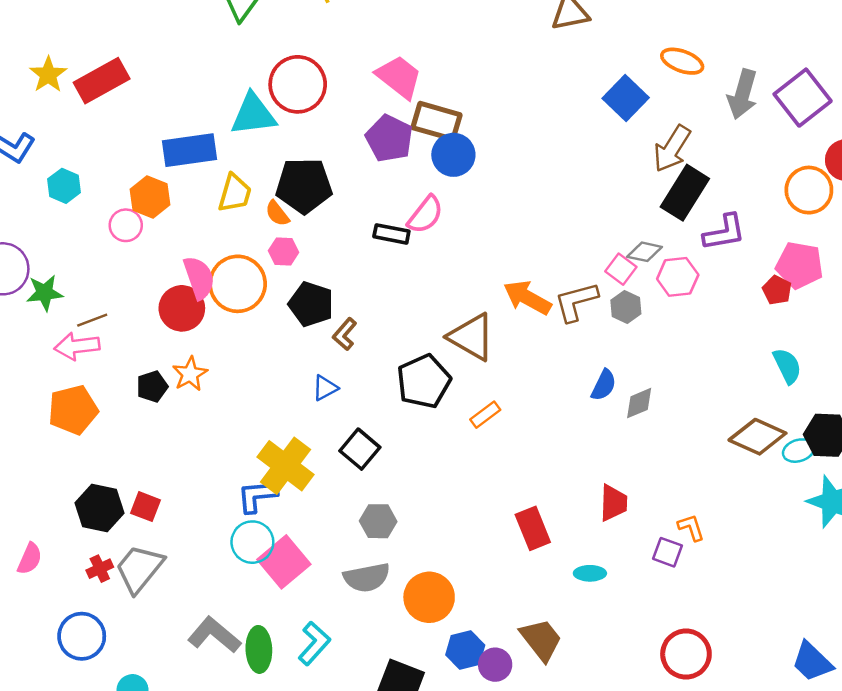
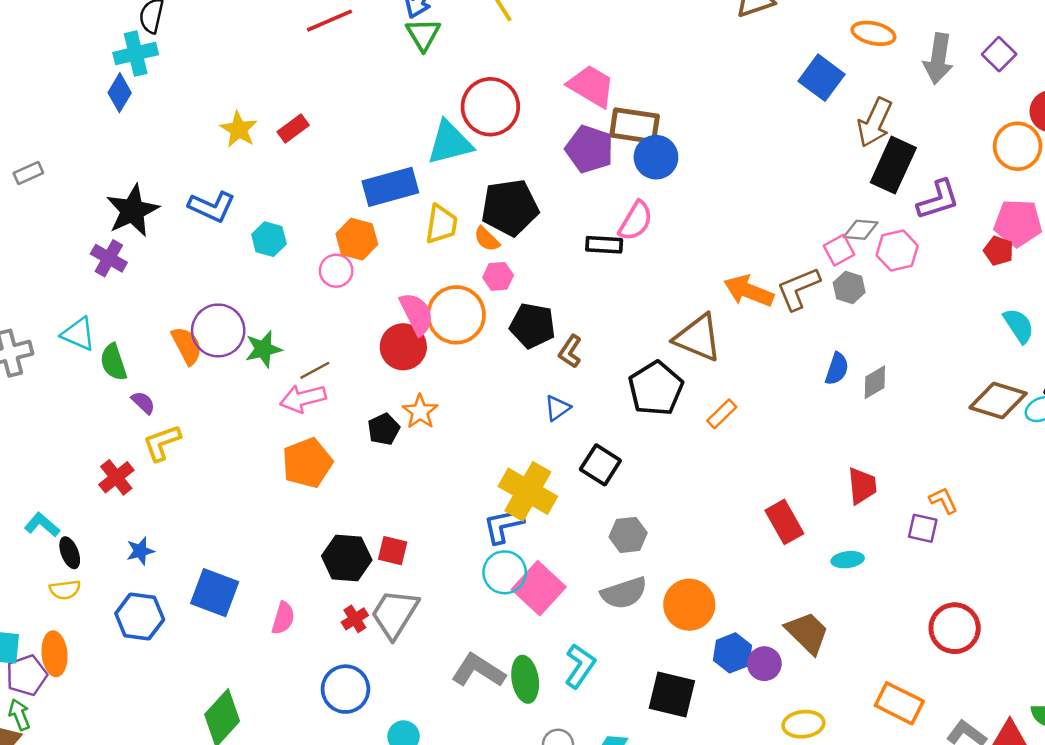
red rectangle: (102, 81) -> (293, 128), size x0.6
purple square: (803, 98) -> (999, 54), size x0.6
pink square: (621, 269) -> (839, 250), turned 32

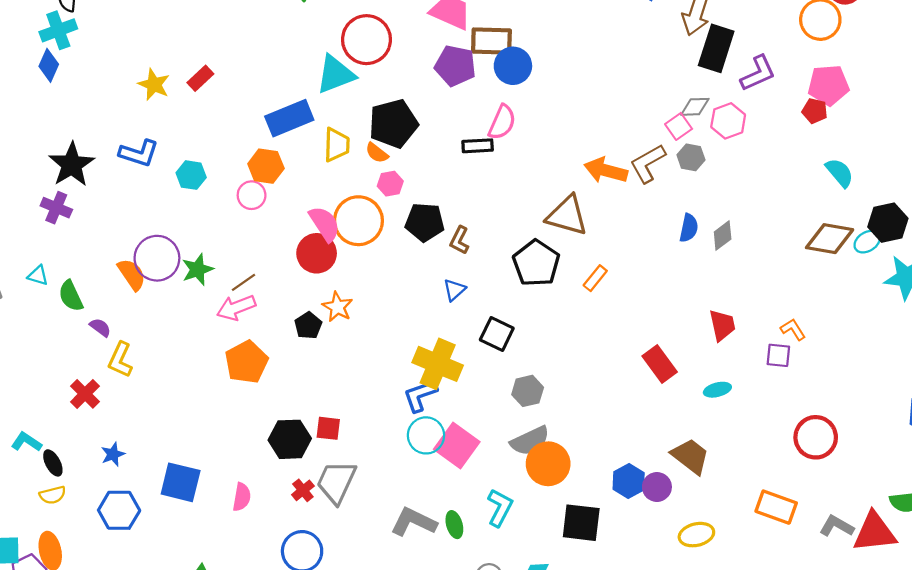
cyan triangle: (78, 334) -> (38, 275), size x0.7
yellow L-shape: (162, 443) -> (120, 360), turned -39
orange circle: (689, 605) -> (548, 464), moved
green ellipse: (525, 679) -> (454, 525), size x0.7

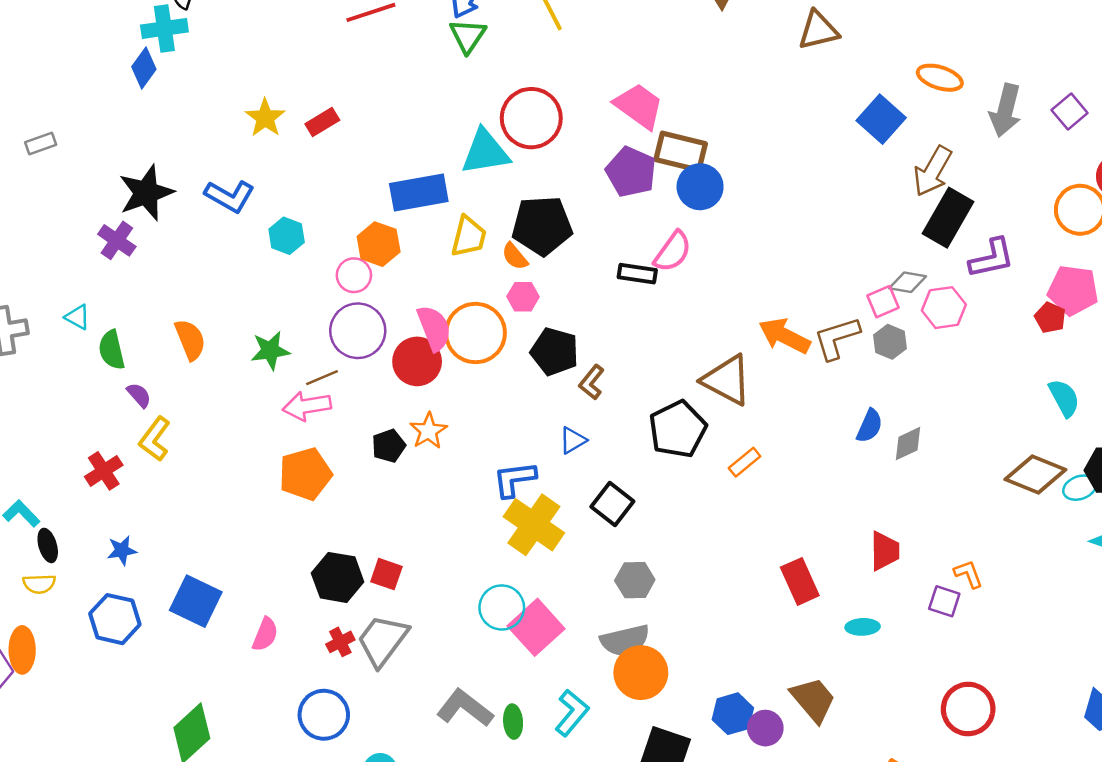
purple circle: (157, 258) -> (358, 331), moved
blue L-shape: (420, 395) -> (514, 479), moved

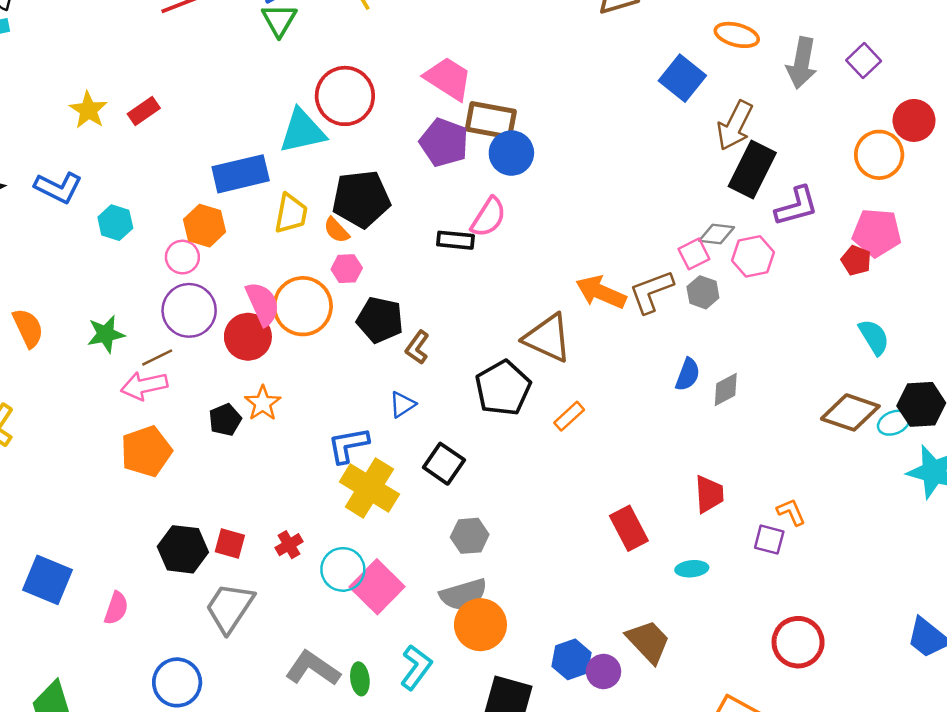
red cross: (340, 642) -> (289, 545), moved

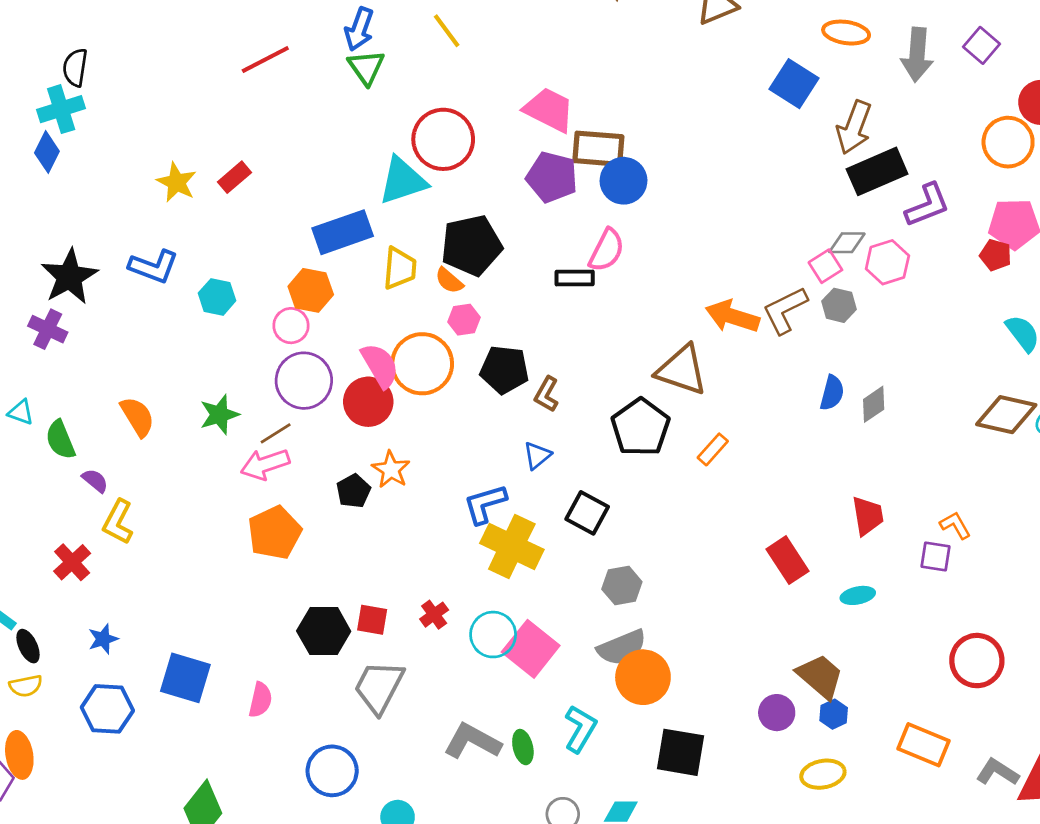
black rectangle: (752, 169) -> (877, 171), turned 46
blue hexagon: (571, 659) -> (834, 714), moved, size x0.7

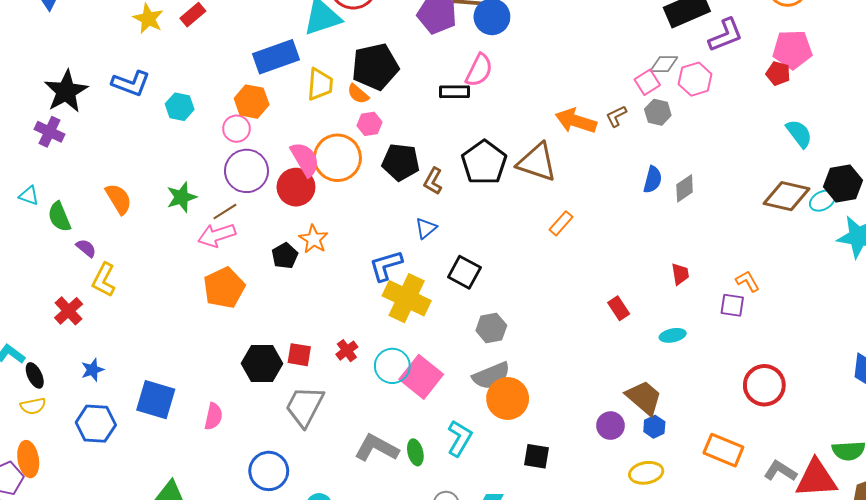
brown L-shape: (785, 310) -> (616, 116), size x0.6
black pentagon: (640, 427) -> (484, 163), moved
red trapezoid: (868, 516) -> (680, 274), size x0.7
red rectangle: (788, 560) -> (619, 308), size x0.7
black square: (681, 752) -> (537, 456), size x0.7

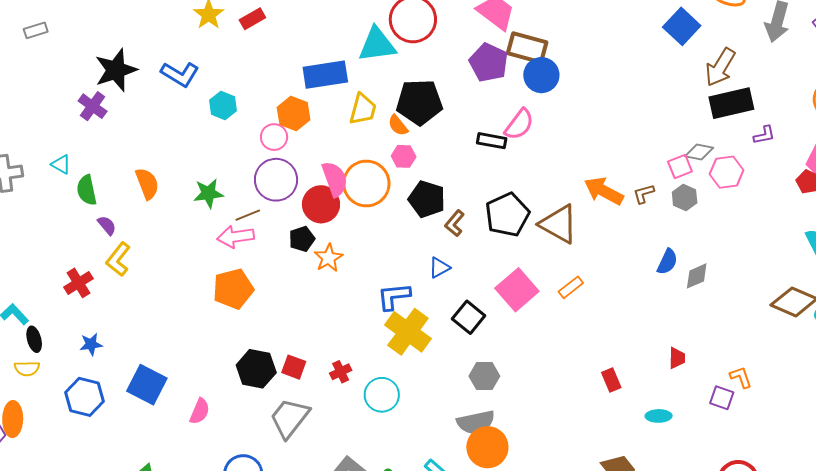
purple L-shape: (726, 35) -> (764, 135), size x0.6
black pentagon: (285, 256) -> (302, 239), moved
pink square: (421, 377) -> (517, 290), moved

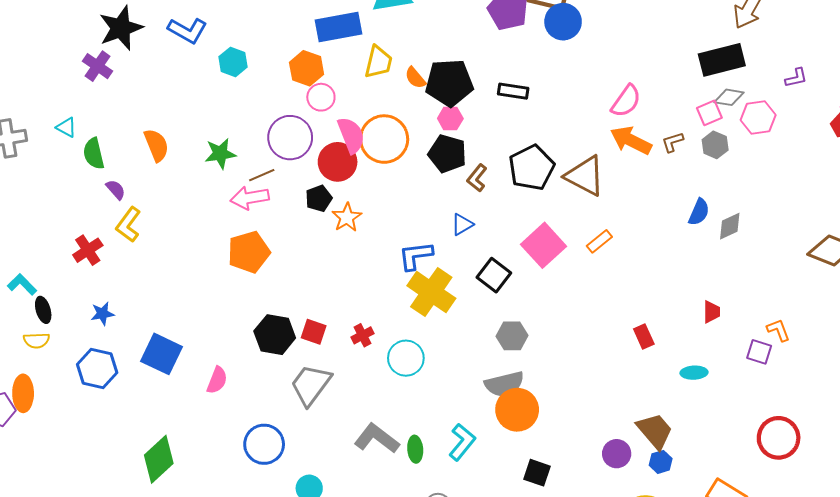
black pentagon: (419, 102) -> (449, 83), moved
black rectangle: (731, 103) -> (722, 60), moved
pink semicircle: (519, 124) -> (626, 101), moved
pink circle: (274, 137) -> (321, 97), moved
pink hexagon: (404, 156) -> (450, 118), moved

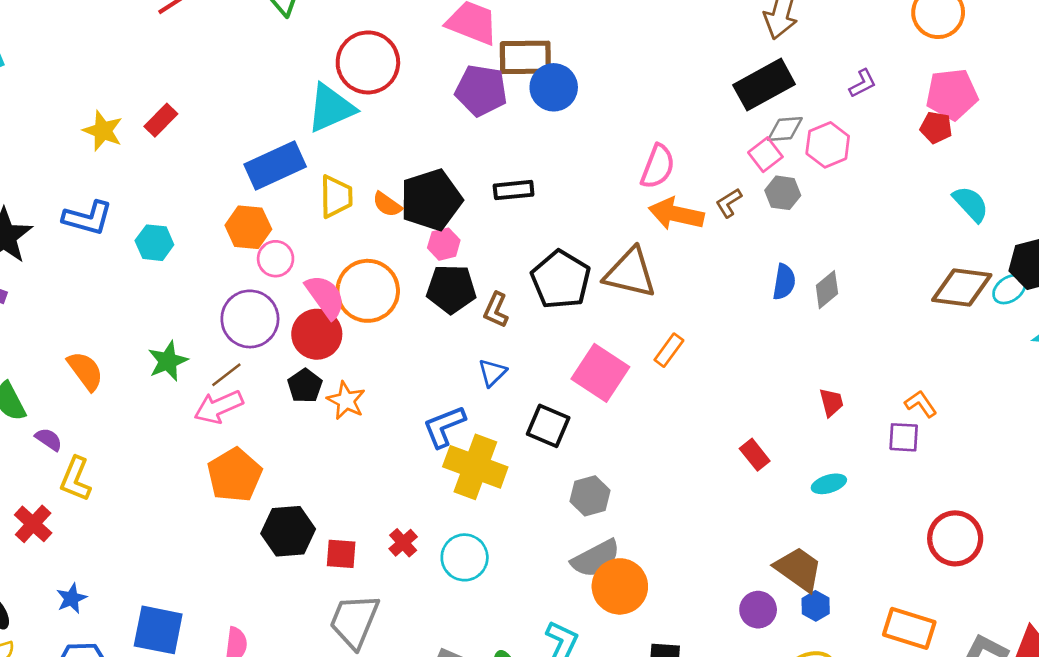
black hexagon: (275, 335) -> (288, 531), moved

